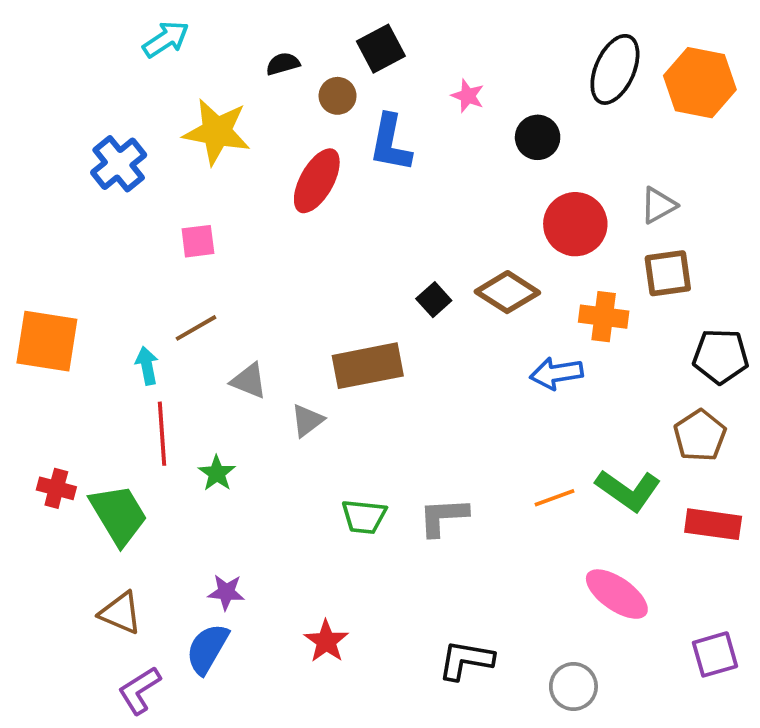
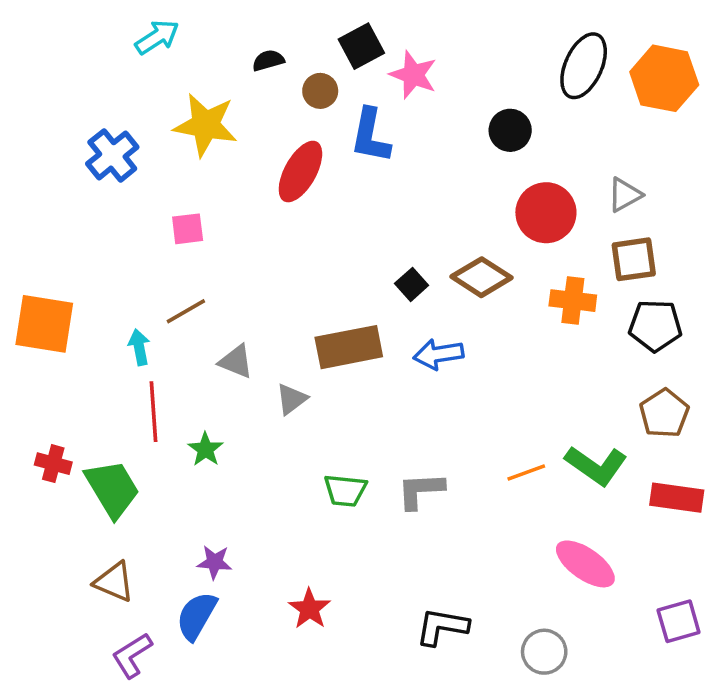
pink star: (468, 96) -> (413, 75), moved, size x1.5
black pentagon: (721, 356) -> (655, 326), moved
blue arrow: (556, 373) -> (438, 354), moved

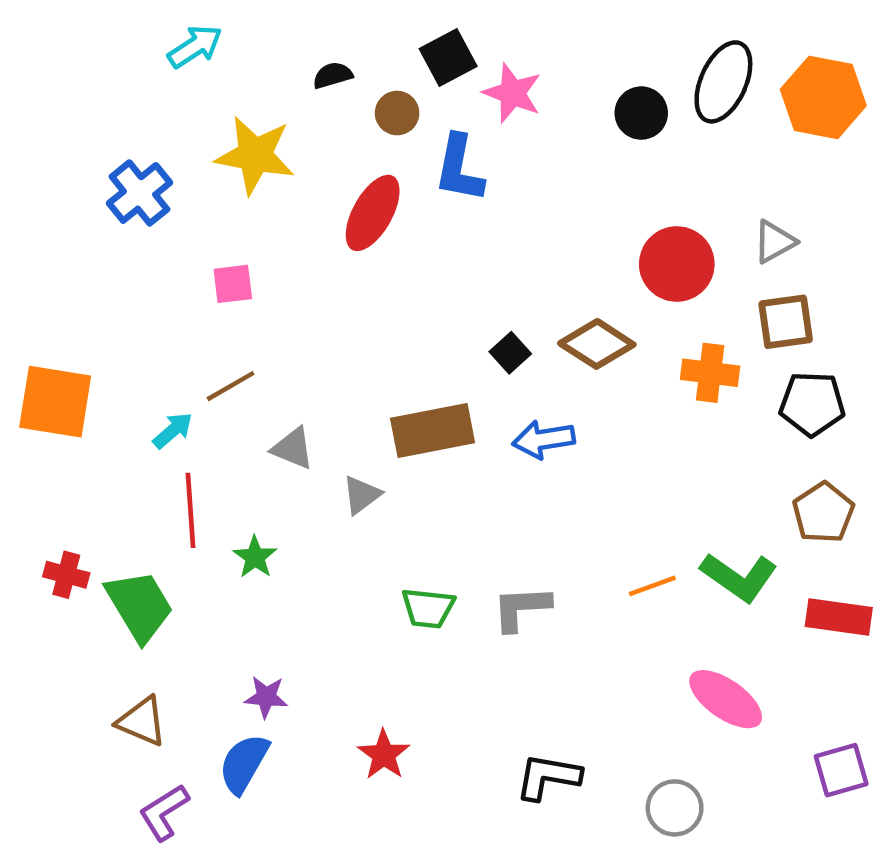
black circle: (510, 130) -> (641, 113), moved
cyan arrow: (139, 347) -> (173, 430), turned 60

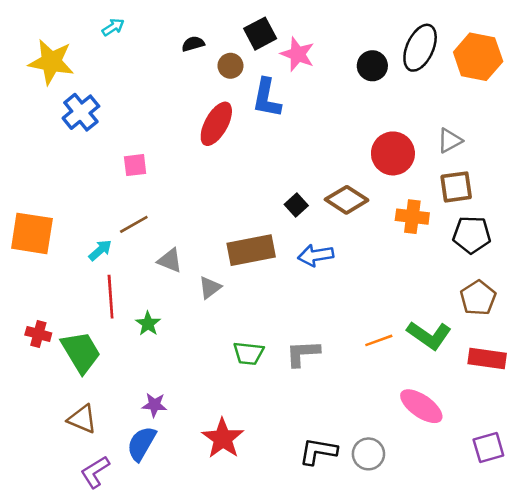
cyan arrow: (195, 46) -> (113, 27), size x0.7
yellow star: (255, 155) -> (51, 62), moved
red star: (384, 755) -> (223, 438), size x1.4
gray circle: (675, 808) -> (368, 454), moved

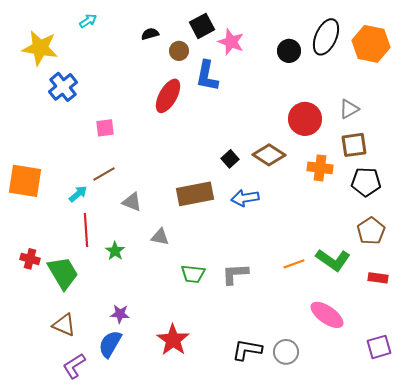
gray triangle: (210, 288) -> (160, 237), moved, turned 48
red rectangle: (487, 358) -> (378, 278), size x0.7

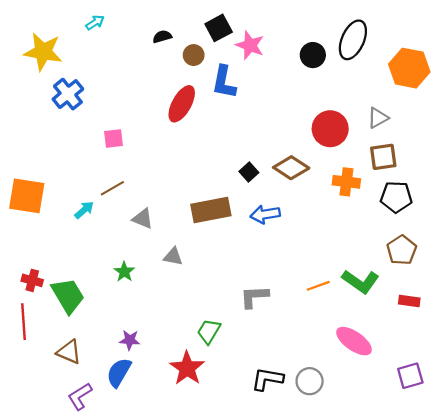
orange hexagon: (371, 44) -> (409, 68), moved
red line: (86, 230) -> (24, 322), moved
green trapezoid: (193, 274) -> (209, 331), moved, turned 115

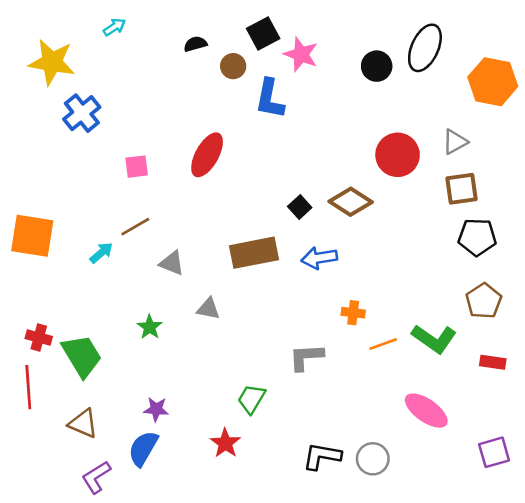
red ellipse: (182, 104) -> (207, 155), moved
orange cross: (346, 182) -> (353, 313), moved, size x0.7
red star: (187, 368) -> (225, 443), size x0.7

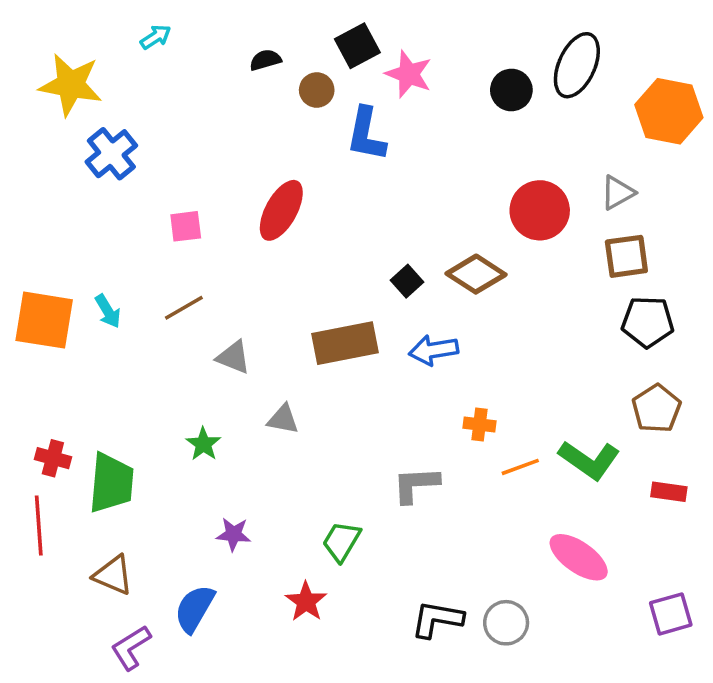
cyan arrow: (101, 253) -> (108, 311), moved, turned 100
green trapezoid: (82, 356) -> (111, 483), turned 36
purple star: (156, 409) -> (233, 534), moved

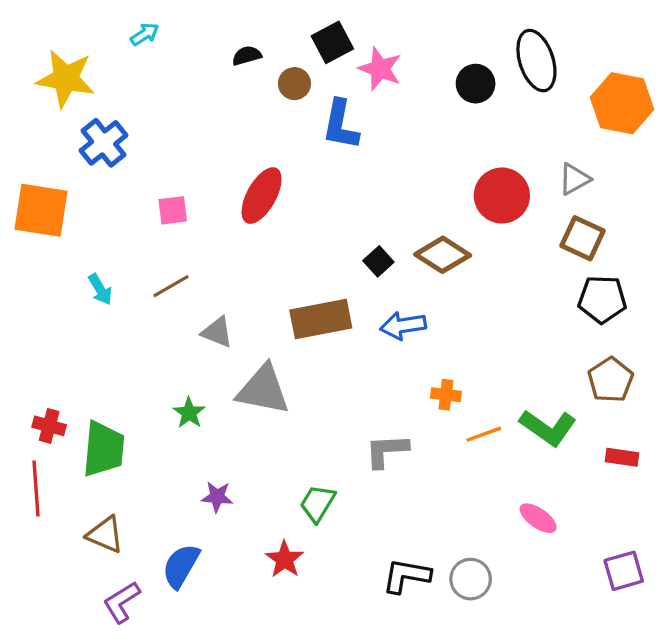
black ellipse: (577, 65) -> (536, 61), turned -42
brown square: (626, 256) -> (583, 238), turned 33
orange square: (44, 320) -> (41, 210), moved
gray triangle: (283, 419) -> (263, 390), size x1.8
pink ellipse: (579, 557) -> (538, 518), size x0.7

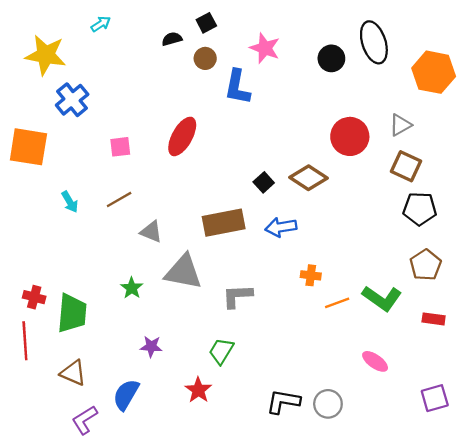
black square: (332, 42) -> (206, 23), moved, size x0.7
gray L-shape: (387, 451) -> (237, 296), moved

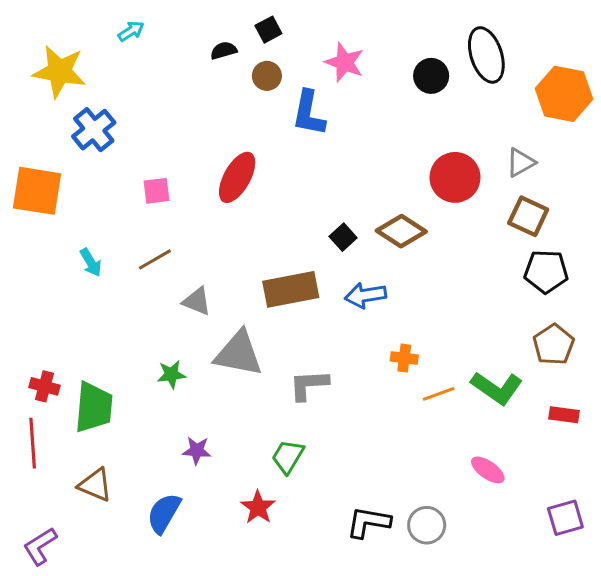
green star: (132, 288) -> (171, 374), turned 30
purple L-shape: (85, 420) -> (40, 546), moved

